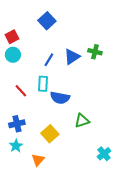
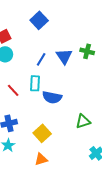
blue triangle: (72, 57) -> (64, 56), turned -30
green triangle: (82, 121) -> (83, 121), moved
orange triangle: (38, 160) -> (41, 159), moved, turned 32

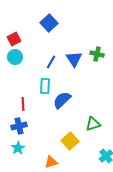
red line: (13, 90) -> (23, 104), moved, turned 40
blue semicircle: (52, 97) -> (62, 100), turned 126
yellow square: (42, 133) -> (70, 141), moved

